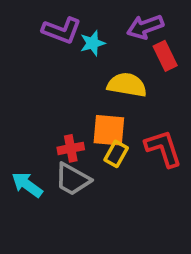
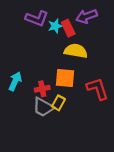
red rectangle: (165, 56) -> (68, 28), moved
yellow rectangle: (116, 154) -> (58, 103), moved
cyan arrow: (27, 185) -> (15, 81), moved, turned 78

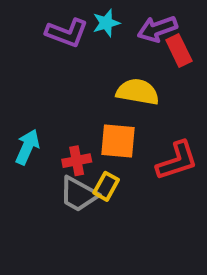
cyan star: (55, 26) -> (106, 23), moved
red rectangle: (68, 28) -> (179, 51), moved
red L-shape: (97, 89) -> (177, 161), turned 90

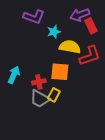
cyan star: (106, 23) -> (54, 32), moved
red L-shape: (177, 161) -> (90, 56), moved

